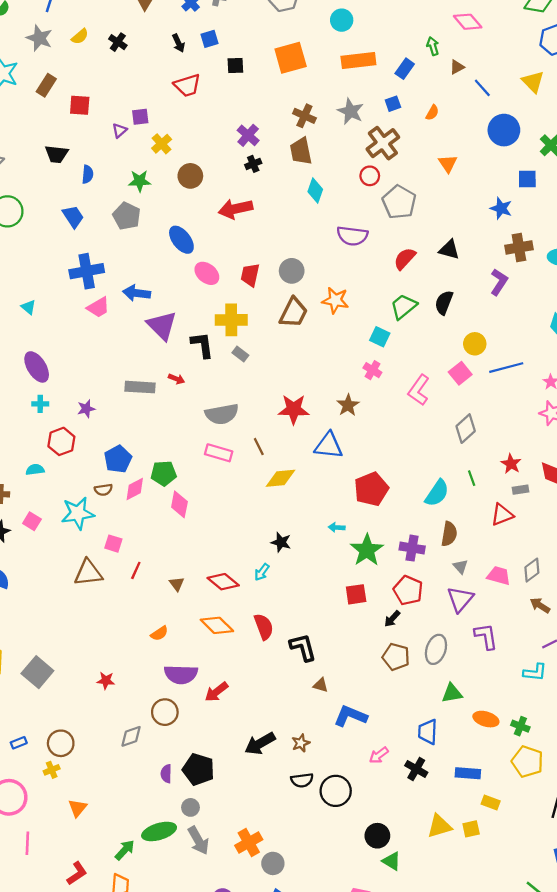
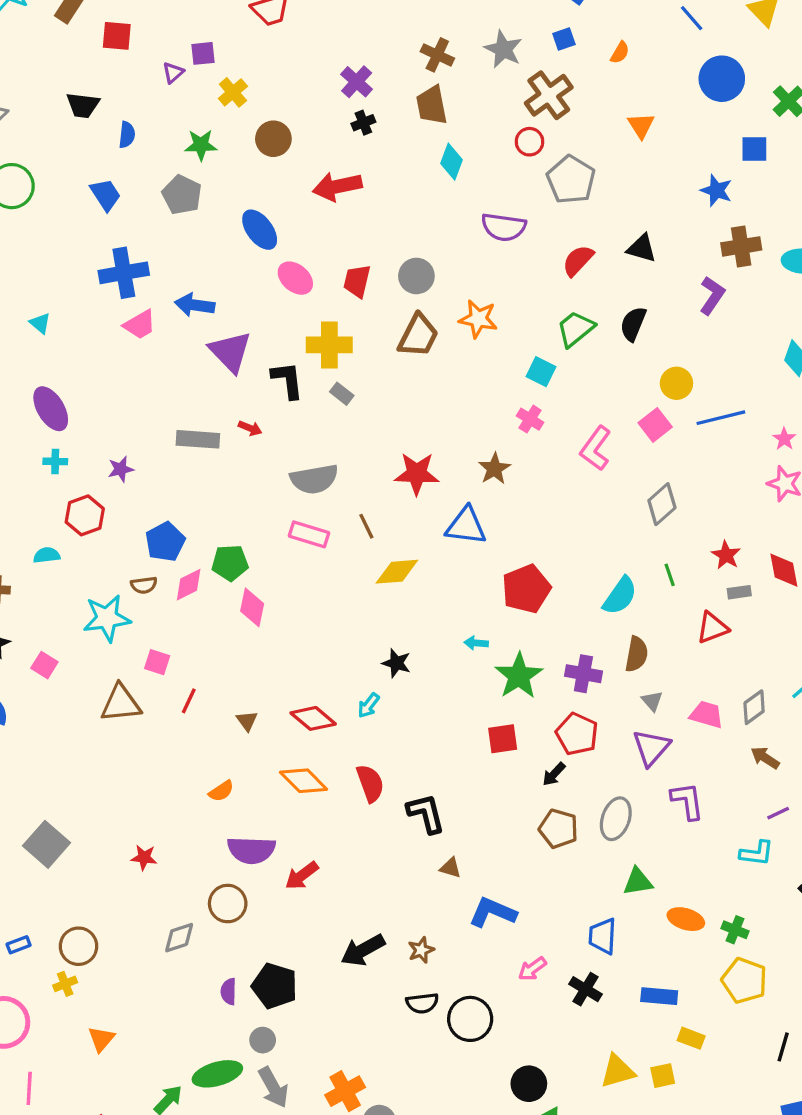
pink square: (32, 521) -> (44, 665), moved

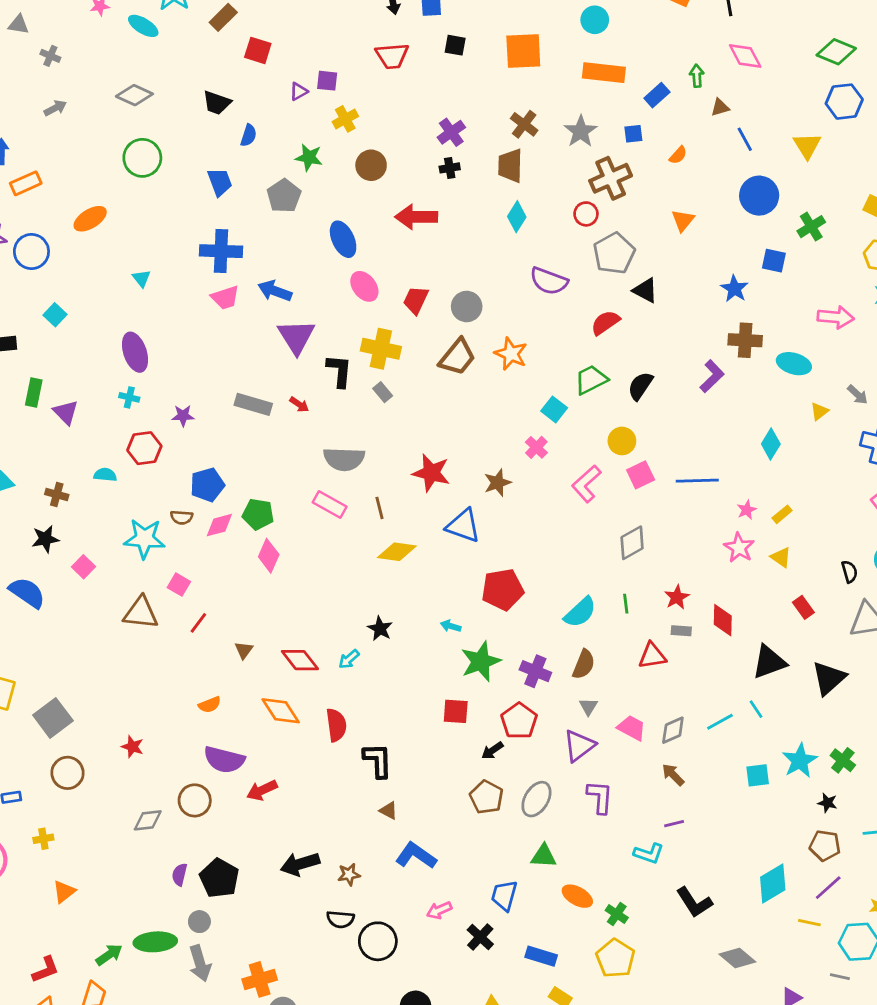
black triangle: (642, 248) -> (645, 290), moved
yellow circle: (676, 383) -> (622, 441), moved
brown circle: (78, 946) -> (68, 773), moved

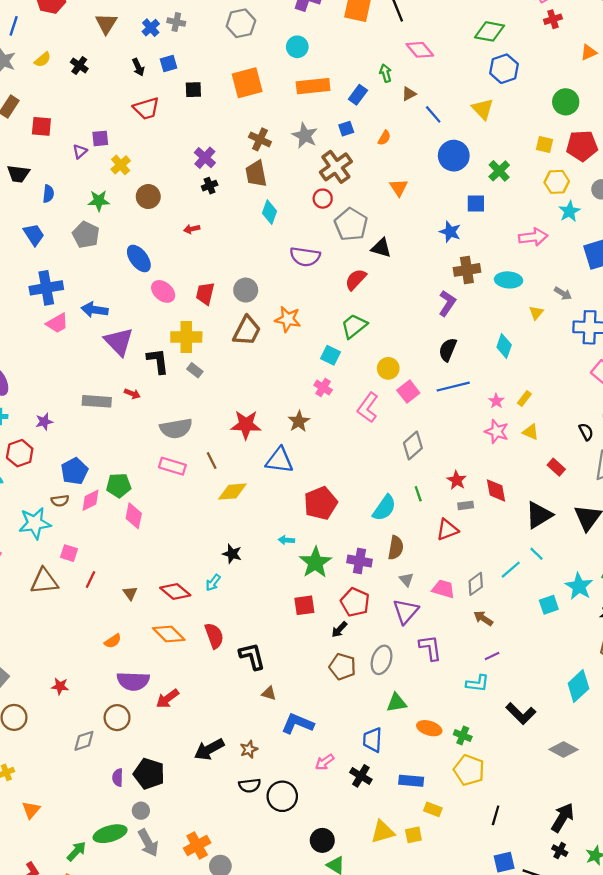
red arrow: (416, 217) -> (192, 229), size x0.5
black semicircle: (640, 386) -> (448, 350), moved

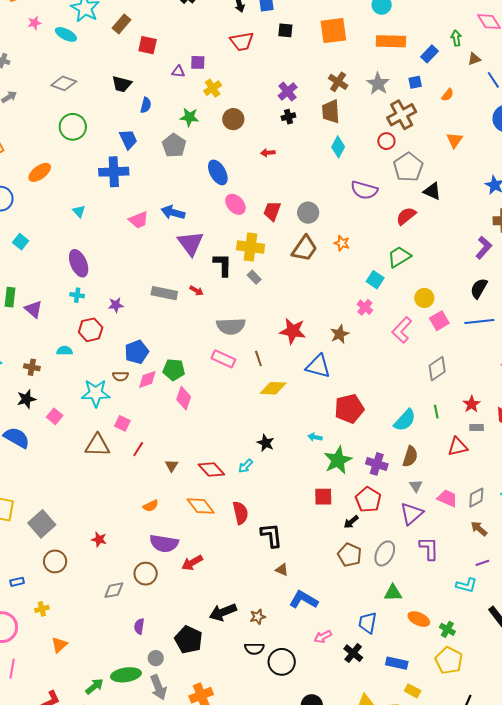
purple triangle: (80, 151) -> (178, 72), turned 40
blue cross: (46, 288) -> (114, 172), moved
orange star: (288, 319) -> (342, 243), size x0.7
black pentagon: (149, 774) -> (189, 640), moved

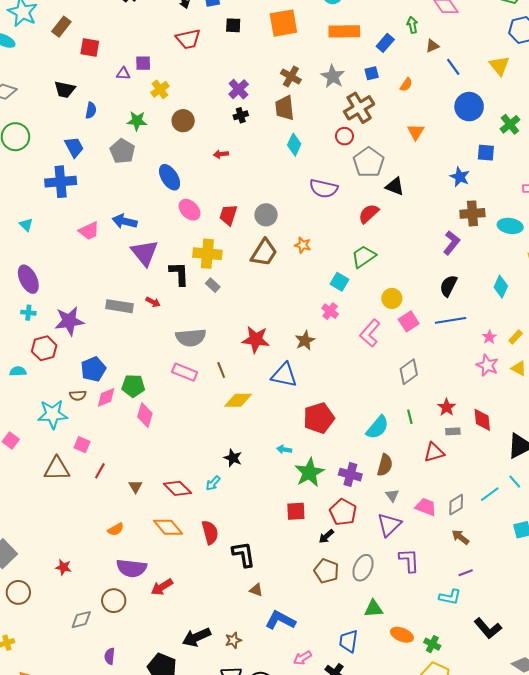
purple star: (116, 305) -> (69, 321), size x1.8

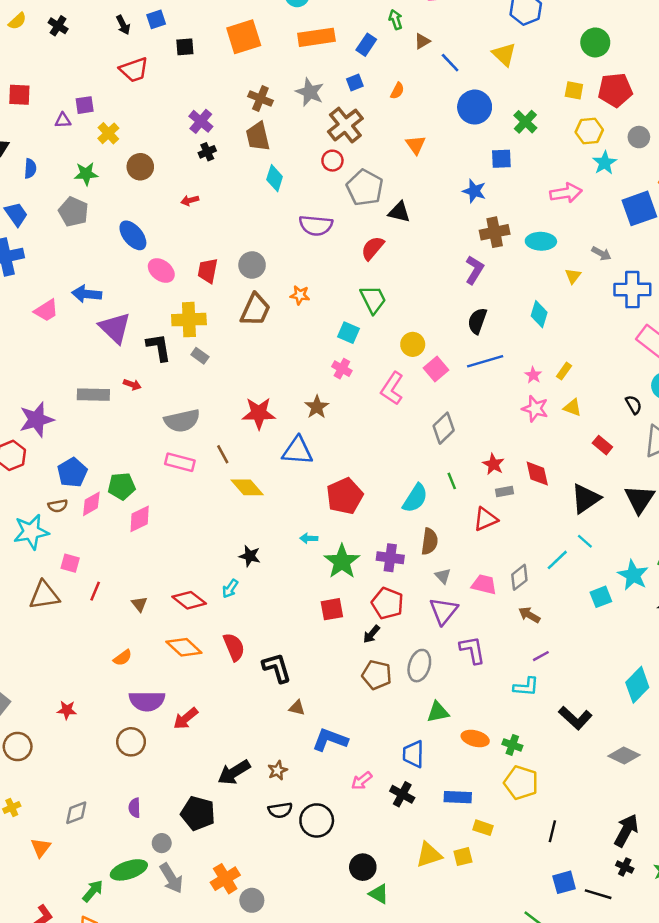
green trapezoid: (364, 257) -> (373, 299), turned 105
yellow diamond: (238, 400) -> (247, 487), turned 56
pink diamond: (145, 415) -> (140, 519), turned 55
gray diamond: (81, 620) -> (76, 813), moved

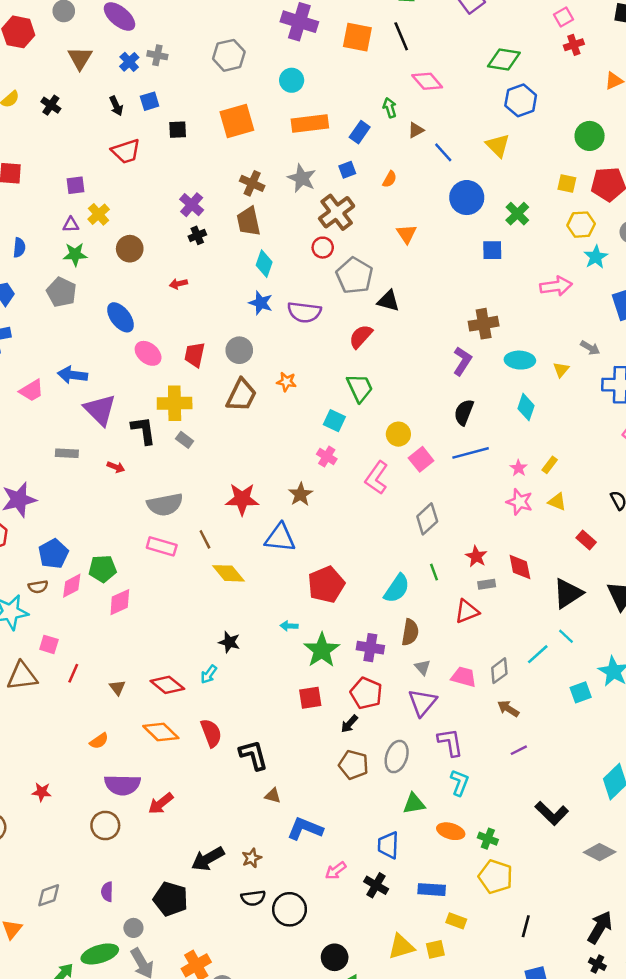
purple triangle: (63, 120) -> (71, 225), moved
blue star: (474, 191) -> (261, 303), moved
cyan ellipse: (541, 241) -> (520, 360), moved
gray rectangle: (93, 395) -> (67, 453), moved, size x0.7
cyan L-shape: (526, 687) -> (459, 783), moved, turned -75

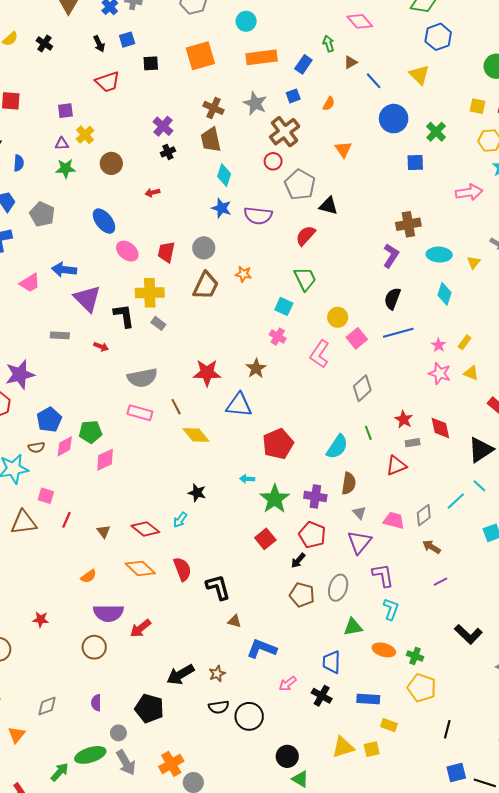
gray pentagon: (61, 292) -> (42, 214), moved
red square: (310, 698) -> (265, 539), turned -30

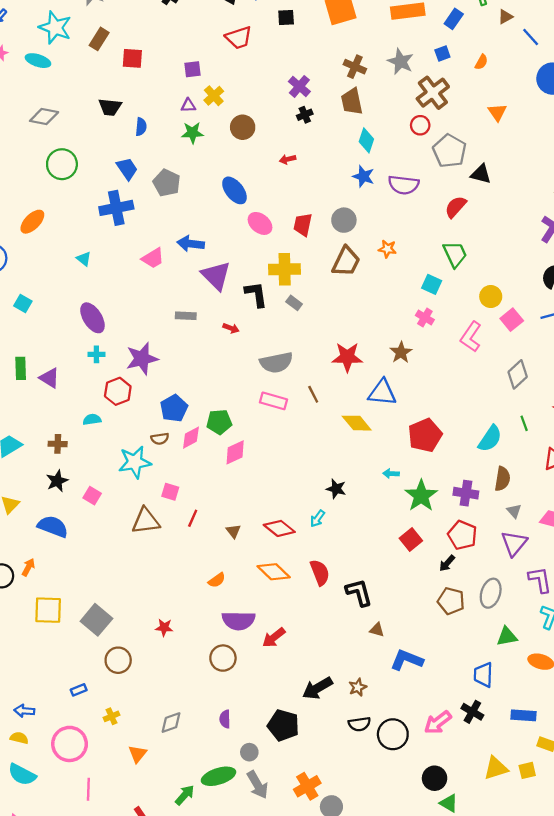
yellow diamond: (196, 435) -> (357, 423), moved
pink arrow: (288, 684) -> (438, 722), moved, size x1.4

